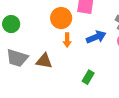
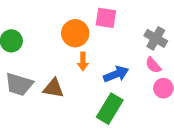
blue arrow: (96, 37) -> (116, 74), moved
green rectangle: (88, 77) -> (110, 109), size x1.6

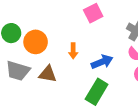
pink square: (106, 18) -> (93, 13), turned -36
orange circle: (75, 33) -> (36, 42), moved

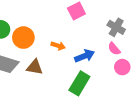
orange arrow: (73, 51) -> (58, 46), turned -72

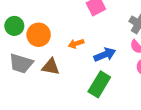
orange arrow: (58, 46) -> (76, 44), turned 144

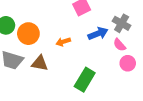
blue arrow: (105, 55) -> (98, 34), moved

